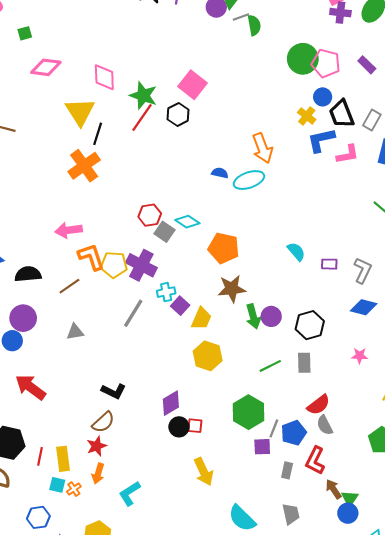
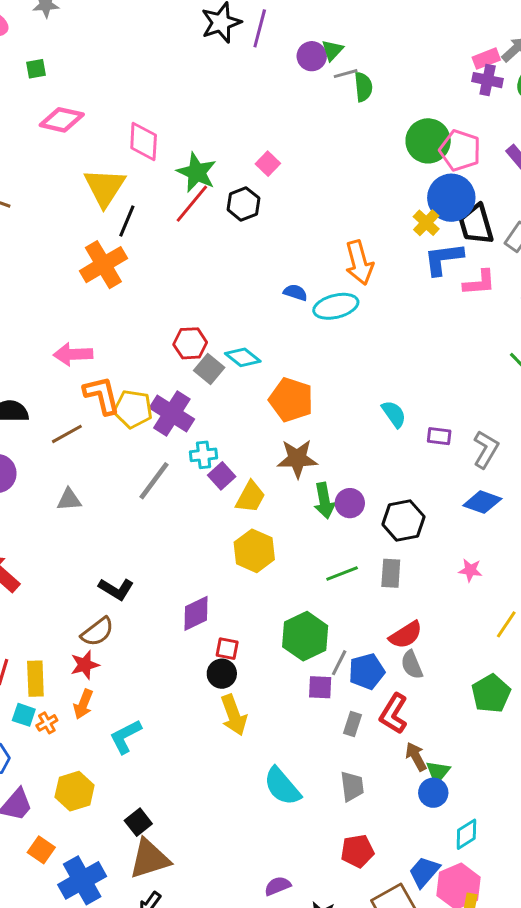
pink square: (193, 85) -> (268, 164), size x0.6
blue circle: (323, 97) -> (451, 198), size x1.8
black circle: (179, 427) -> (222, 674), moved

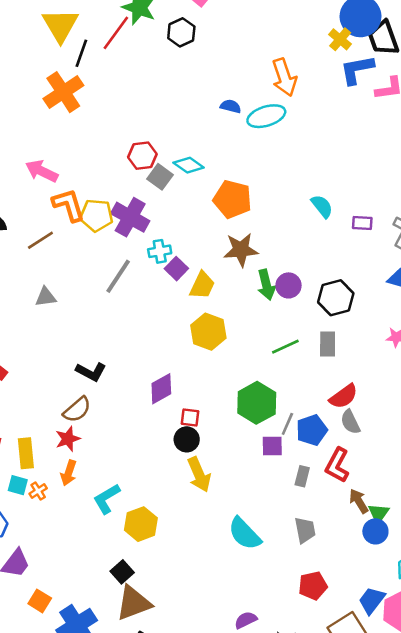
red line: (192, 204) -> (116, 33), moved
pink arrow: (73, 354) -> (42, 171), turned 32
yellow hexagon: (75, 791) -> (141, 524), moved

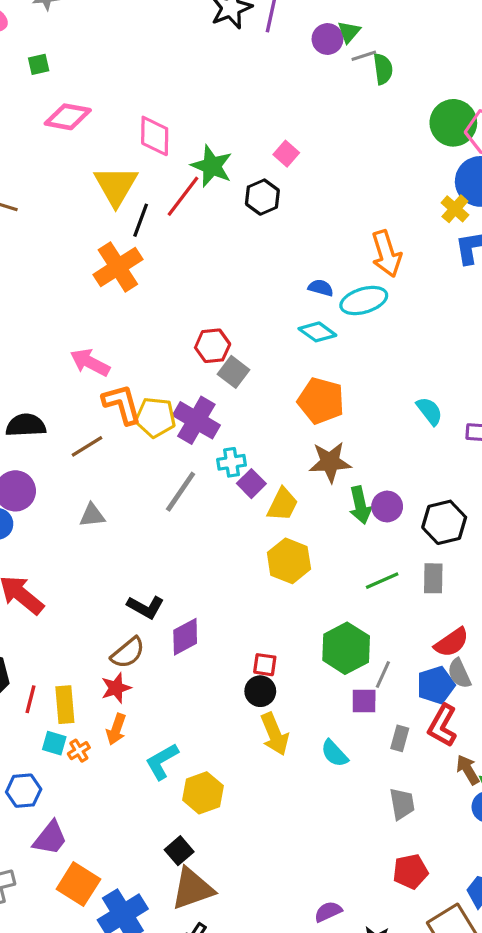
cyan diamond: (189, 165) -> (317, 332), moved
purple diamond: (161, 389) -> (185, 637), moved
blue pentagon: (312, 430) -> (436, 685), moved
cyan semicircle: (245, 534) -> (334, 753), moved, size x0.7
orange square: (40, 601) -> (78, 884), size x1.5

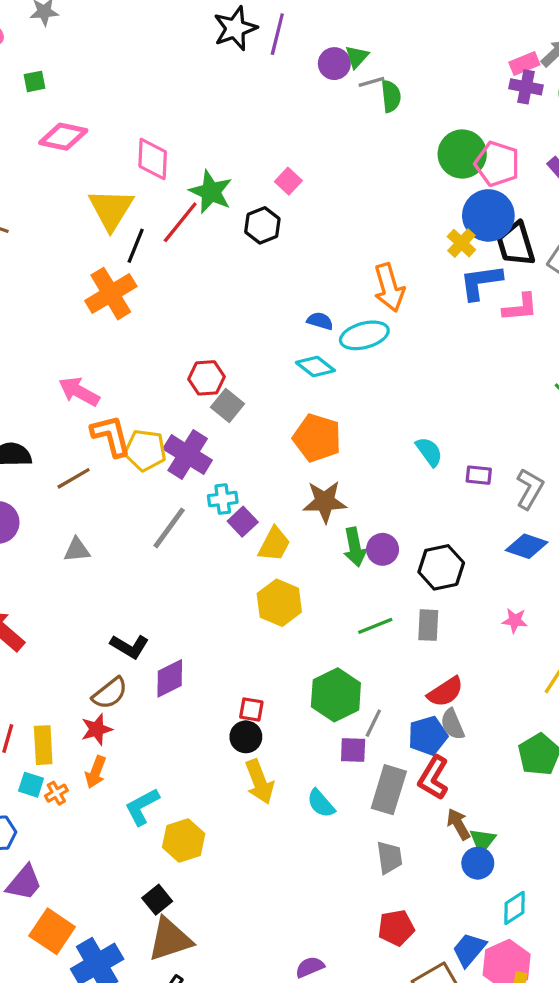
gray rectangle: (400, 738) -> (389, 790), size x1.8

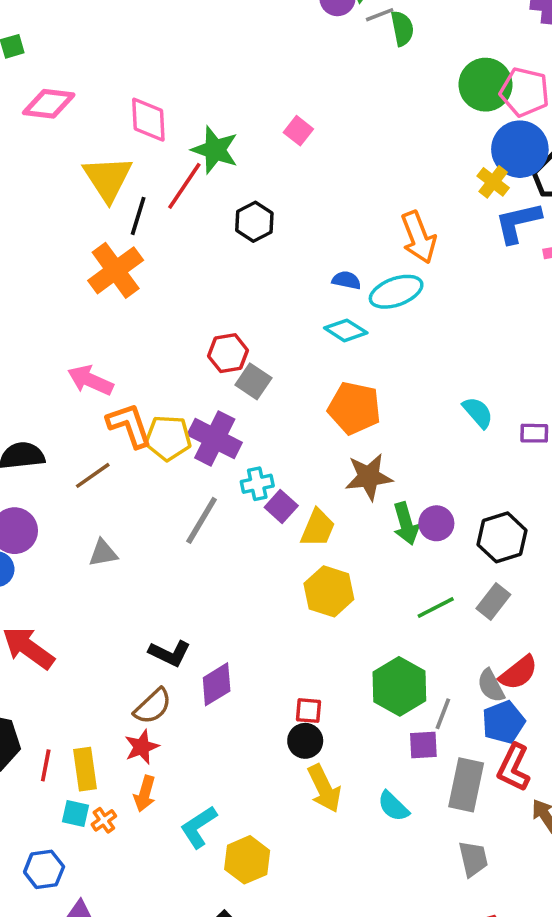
black hexagon: (262, 225) -> (254, 222), moved
gray rectangle: (428, 625) -> (493, 602), turned 40
gray semicircle: (452, 724) -> (491, 686), moved

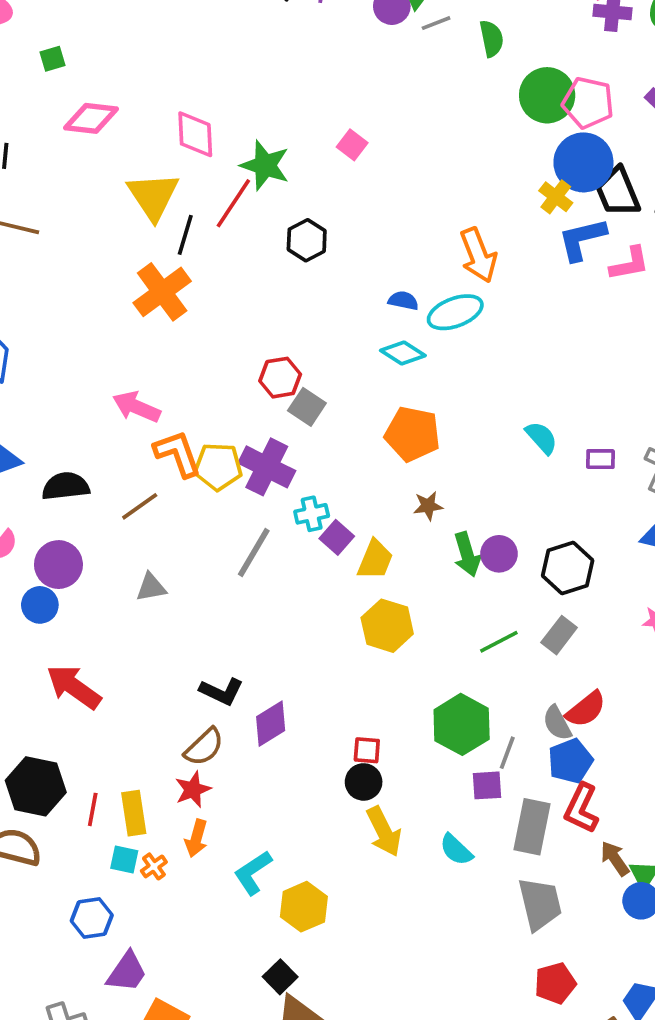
green semicircle: (402, 28) -> (492, 39), moved
brown star: (369, 477) -> (428, 506), size x0.6
gray trapezoid: (473, 859) -> (540, 904), size x1.4

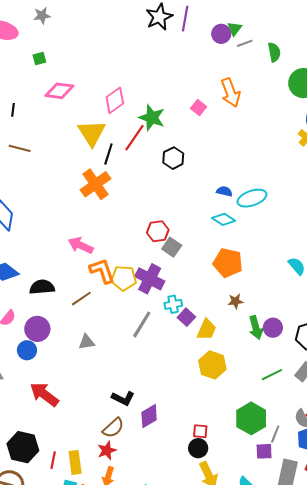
pink diamond: (195, 134) -> (115, 100), turned 56
orange arrow: (478, 255) -> (231, 93), moved

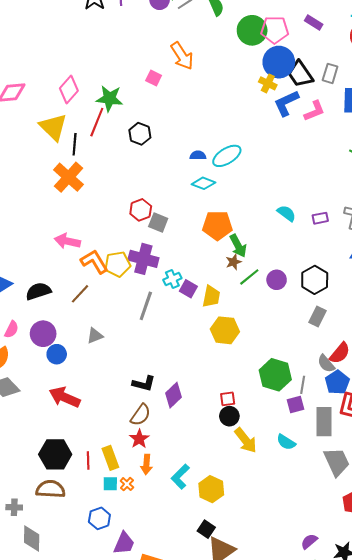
green arrow: (256, 328) -> (238, 246), moved
blue circle: (27, 350) -> (57, 354), moved
green line: (272, 375) -> (249, 277), moved

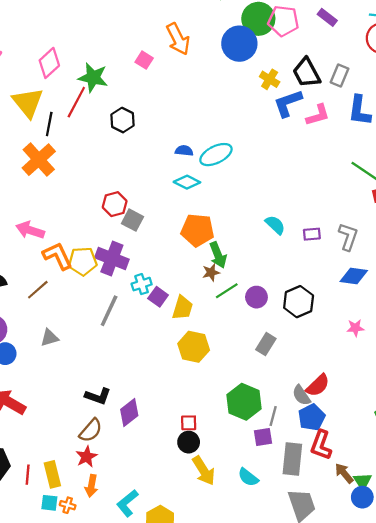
blue circle: (279, 62) -> (239, 44), moved
gray rectangle: (317, 317) -> (266, 344), moved
orange cross: (127, 484) -> (68, 505), turned -32

